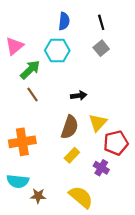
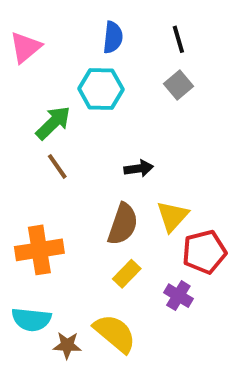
pink triangle: (14, 46) -> (25, 47), moved
yellow semicircle: (81, 197) -> (115, 333), moved

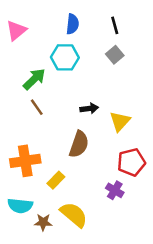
yellow triangle: (172, 216) -> (120, 121), moved
yellow rectangle: (127, 274) -> (56, 180), moved

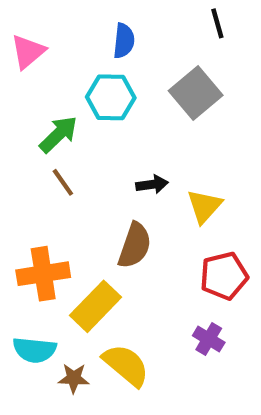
black line: (115, 25) -> (217, 23), moved
gray square: (115, 55) -> (196, 93), size x1.6
yellow rectangle: (56, 180) -> (95, 306), size x1.6
purple cross: (115, 190) -> (209, 339), moved

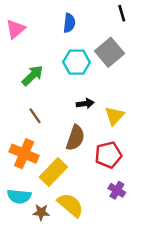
cyan hexagon: (111, 97) -> (77, 62), moved
brown line: (63, 182) -> (35, 116), moved
orange cross: (43, 274) -> (24, 154), turned 32
red pentagon: (224, 276) -> (108, 155), moved

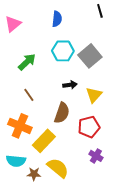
gray square: (110, 52) -> (90, 56), moved

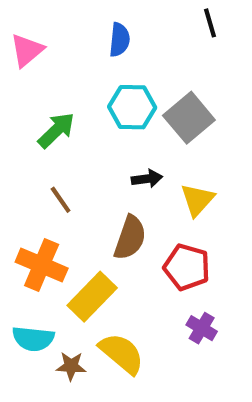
red pentagon: (89, 127) -> (187, 267), turned 30

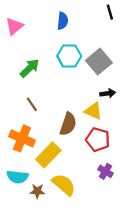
black arrow: (147, 179) -> (108, 93), moved
yellow triangle: (197, 200) -> (93, 111), moved, turned -48

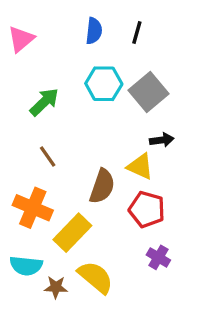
black line: (110, 12) -> (137, 32), moved, turned 32

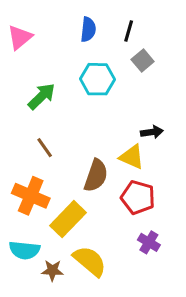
gray square: (148, 92) -> (143, 61), moved, size x0.6

